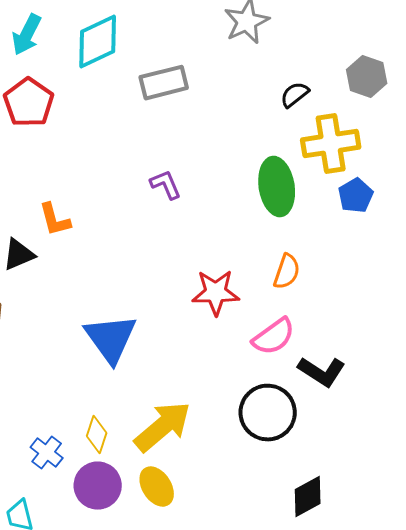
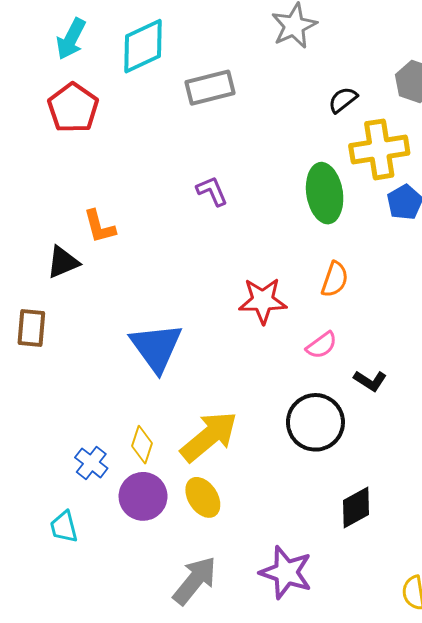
pink semicircle: (274, 337) -> (322, 345), size x0.7
black L-shape: (322, 372) -> (370, 381), size x0.7

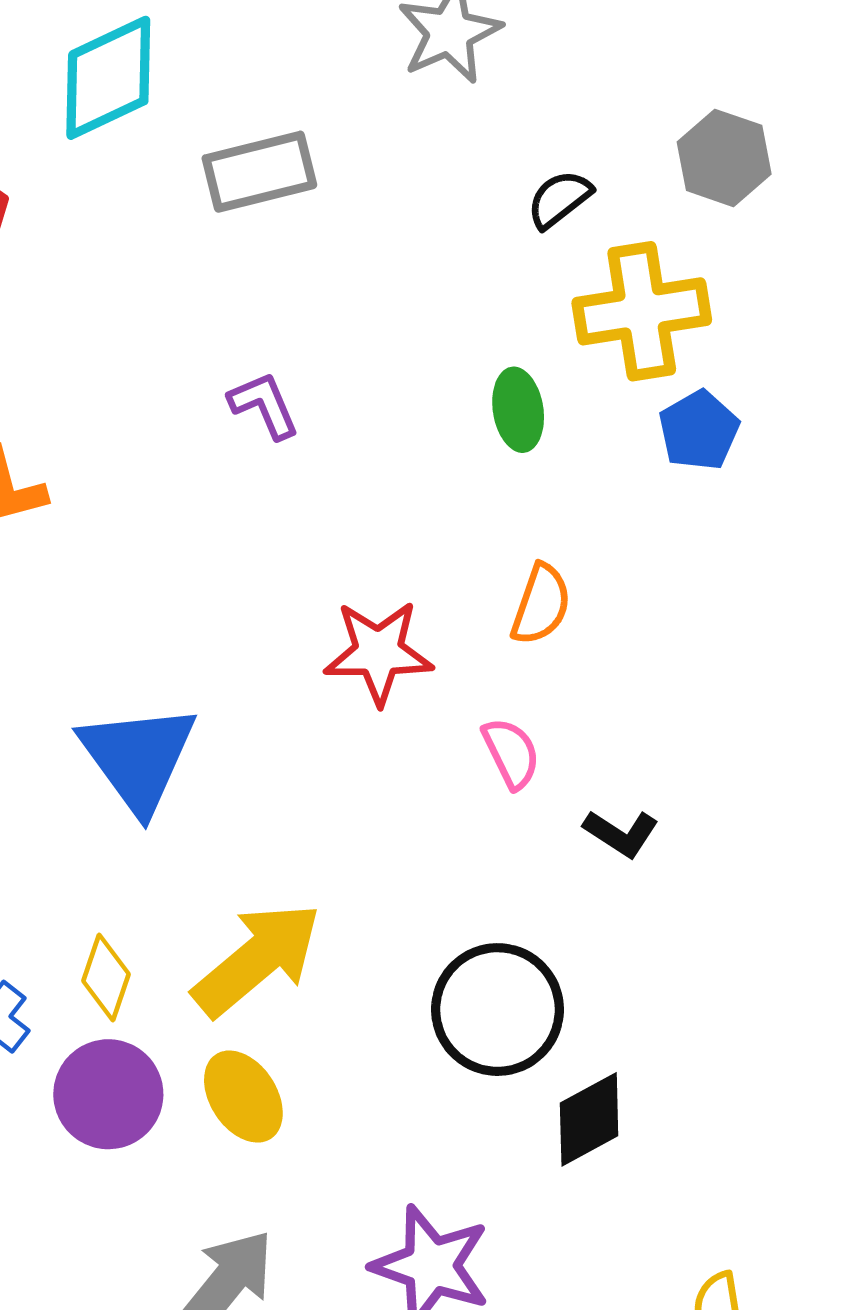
green ellipse: (325, 193) -> (518, 410), size x0.6
pink semicircle: (322, 345) -> (511, 753), turned -80
black circle: (315, 422) -> (497, 1010), moved

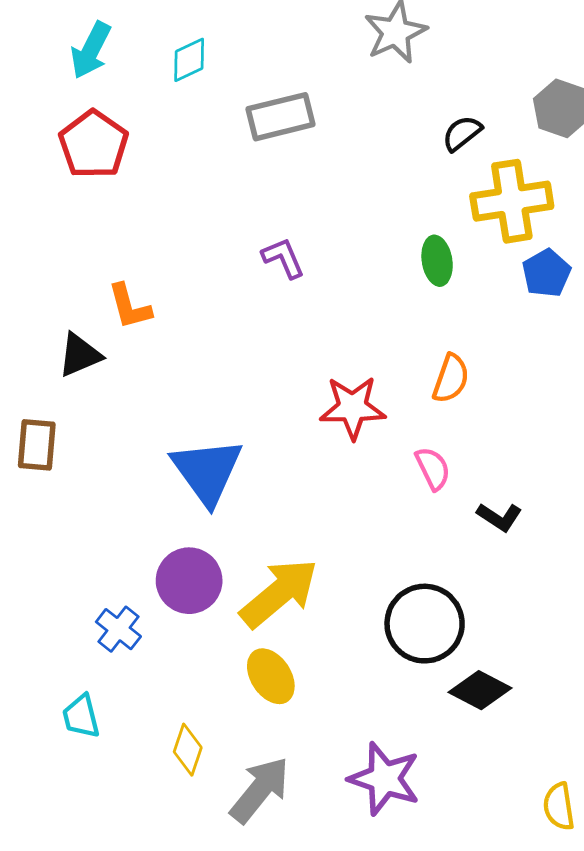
cyan diamond: (108, 78) -> (189, 60), size x0.6
yellow diamond: (106, 977) -> (188, 750), moved
purple circle: (108, 1094) -> (189, 581), moved
black diamond: (589, 1119) -> (480, 690), turned 56

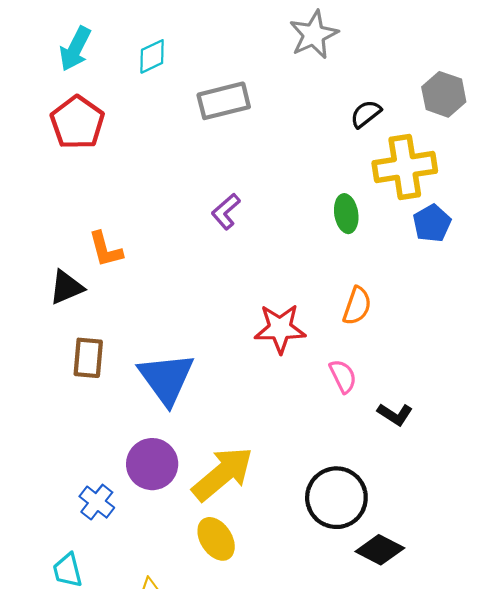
purple L-shape: (283, 258) -> (226, 211), turned -108
brown rectangle: (37, 445) -> (88, 358), moved

